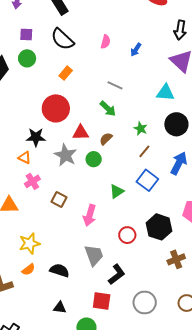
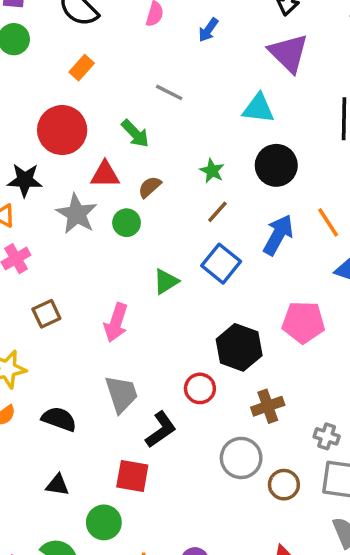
green arrow: (108, 109) -> (135, 133), moved
brown square: (59, 199) -> (46, 314), moved, turned 35
red circle: (127, 235) -> (200, 388), moved
gray circle: (145, 302) -> (241, 458), moved

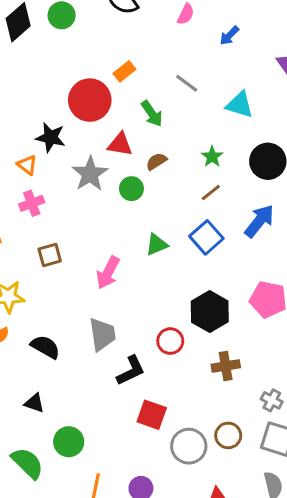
orange rectangle: (82, 68) -> (124, 71), moved
cyan triangle: (258, 108) -> (240, 105), moved
gray circle: (241, 458) -> (189, 446), moved
red square: (132, 476) -> (152, 415), moved

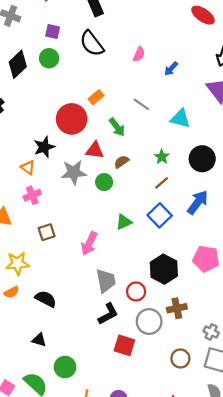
black star: (51, 137) -> (44, 147), turned -30
gray star: (90, 174) -> (74, 172), turned 30
gray trapezoid: (102, 334) -> (106, 281), moved
gray circle: (189, 446) -> (149, 322), moved

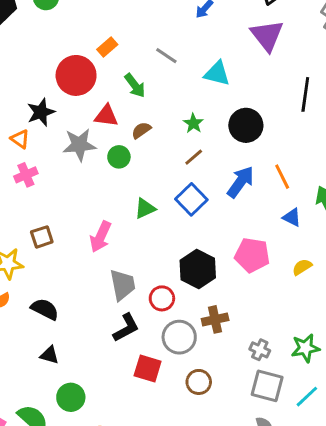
brown square: (47, 232) -> (42, 237), moved
black triangle: (39, 340) -> (50, 355), moved
brown circle: (180, 358) -> (199, 382), moved

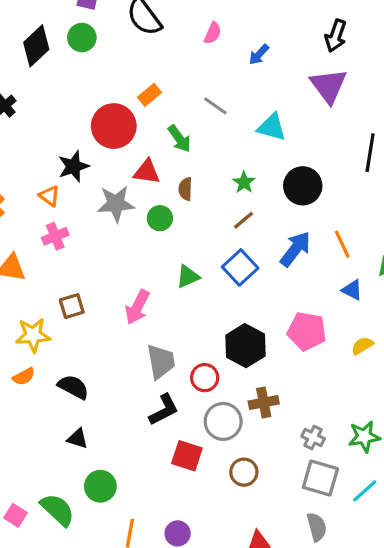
brown semicircle: (141, 130) -> (185, 189), turned -54

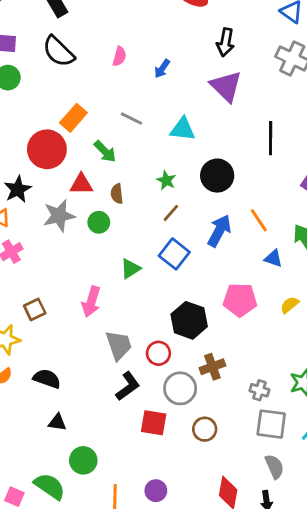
orange rectangle: (149, 95) -> (73, 118), size x1.4

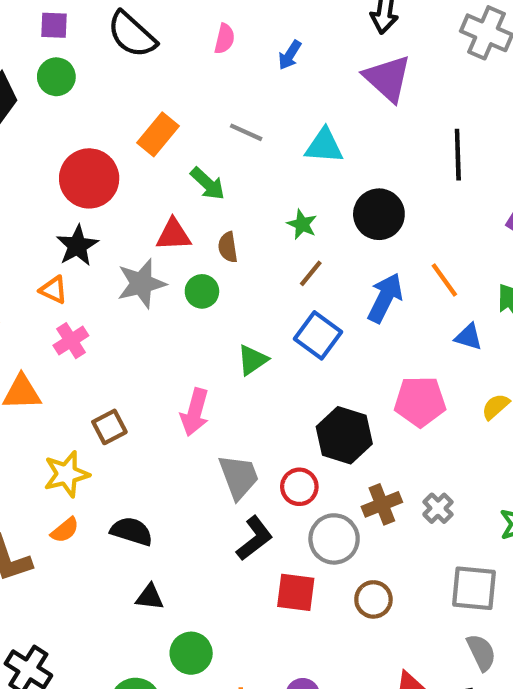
red circle: (47, 149) -> (89, 178), moved
gray cross: (259, 390) -> (438, 508), moved, turned 30

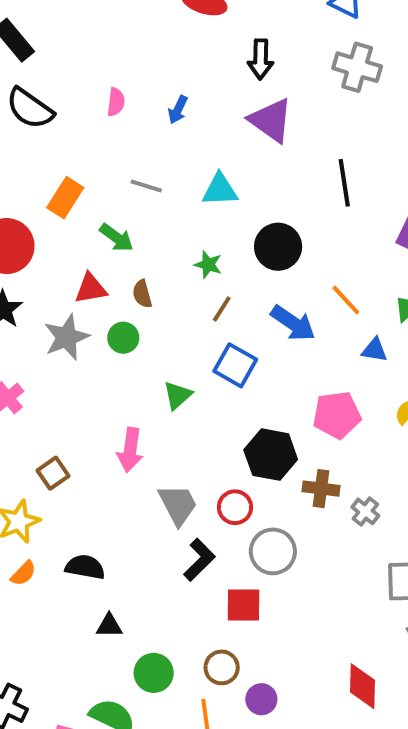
blue arrow: (385, 298) -> (293, 323), turned 105
brown cross: (382, 504) -> (321, 489), moved, turned 36
brown circle: (373, 599) -> (222, 667), moved

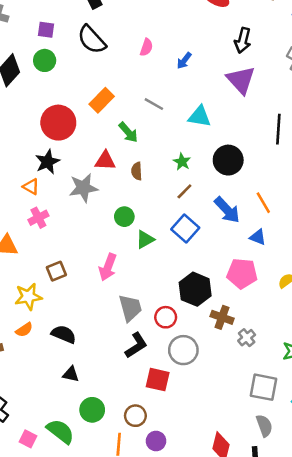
green circle: (123, 338) -> (124, 217), moved
blue triangle: (375, 350) -> (258, 237), moved

